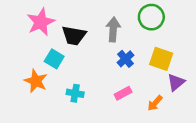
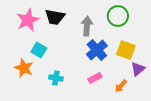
black trapezoid: (74, 36) -> (55, 17), moved
blue cross: (126, 59) -> (97, 50), size x1.5

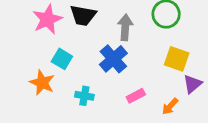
blue cross: (97, 50) -> (113, 59), moved

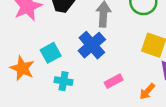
cyan square: (62, 59) -> (51, 53), moved, turned 30

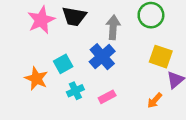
cyan cross: (64, 81) -> (75, 91), turned -35
pink rectangle: (114, 81) -> (107, 97), moved

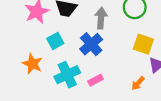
cyan square: (63, 64) -> (55, 41), moved
cyan cross: (75, 91) -> (67, 75), size x1.6

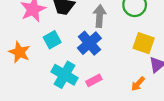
orange star: (32, 64) -> (19, 52), moved
cyan cross: (67, 75) -> (65, 75), turned -35

